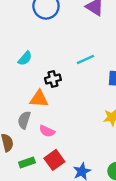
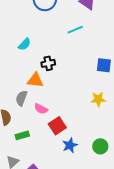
cyan line: (85, 59) -> (75, 30), moved
red square: (54, 160) -> (57, 126), moved

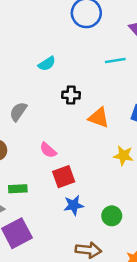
orange triangle: (35, 80) -> (99, 118), moved
gray semicircle: (21, 98) -> (18, 112), moved
green rectangle: (22, 135) -> (18, 189), moved

